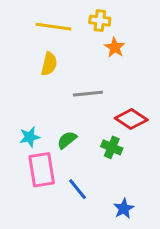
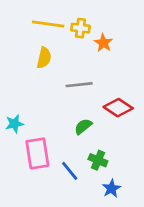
yellow cross: (100, 21) -> (80, 28), moved
cyan star: (30, 137) -> (14, 124), moved
green semicircle: (67, 140) -> (83, 126), moved
green cross: (112, 147) -> (98, 160), moved

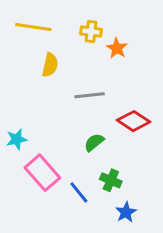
yellow line: (48, 24) -> (33, 27), moved
pink rectangle: (37, 153) -> (42, 173), turned -32

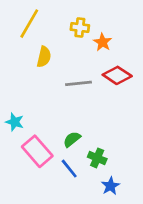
yellow line: (33, 27) -> (29, 24), turned -68
red diamond: (134, 121) -> (117, 75), moved
cyan star: (17, 139) -> (15, 122), turned 30
green semicircle: (94, 142) -> (72, 139), moved

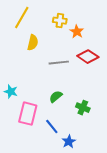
green semicircle: (72, 139) -> (56, 97), moved
pink rectangle: (37, 151) -> (28, 114), turned 55
green cross: (97, 158) -> (83, 108), moved
blue star: (110, 186) -> (69, 142), moved

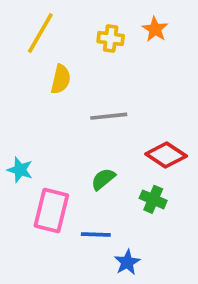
orange star: (77, 32) -> (155, 29), moved
red diamond: (88, 57) -> (166, 155), moved
blue line: (52, 127) -> (96, 235), turned -49

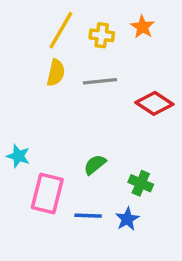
yellow line: (40, 33) -> (61, 30), moved
gray line: (109, 116) -> (100, 81), moved
red diamond: (166, 155) -> (154, 103), moved
blue star: (127, 262) -> (127, 219), moved

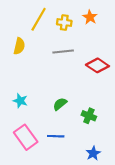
yellow semicircle: (56, 73) -> (19, 46), moved
cyan star: (18, 156) -> (20, 101), moved
pink rectangle: (47, 194) -> (26, 137), moved, turned -50
blue star: (127, 219) -> (93, 153), moved

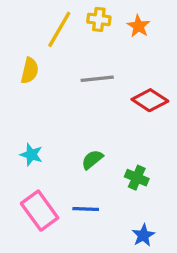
yellow cross: (64, 23) -> (99, 19), moved

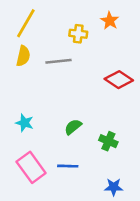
yellow cross: (99, 19) -> (78, 34), moved
yellow line: (59, 29) -> (26, 23), moved
gray line: (97, 79) -> (59, 61), moved
blue star: (143, 235) -> (114, 187), turned 30

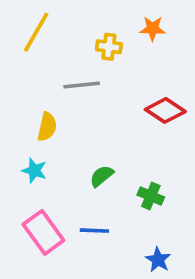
orange star: (110, 21) -> (153, 29), turned -30
yellow semicircle: (23, 56) -> (47, 127), moved
blue star: (114, 187) -> (158, 260), turned 30

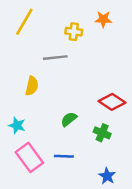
red diamond: (165, 110) -> (112, 102), moved
cyan star: (34, 171) -> (17, 125), moved

